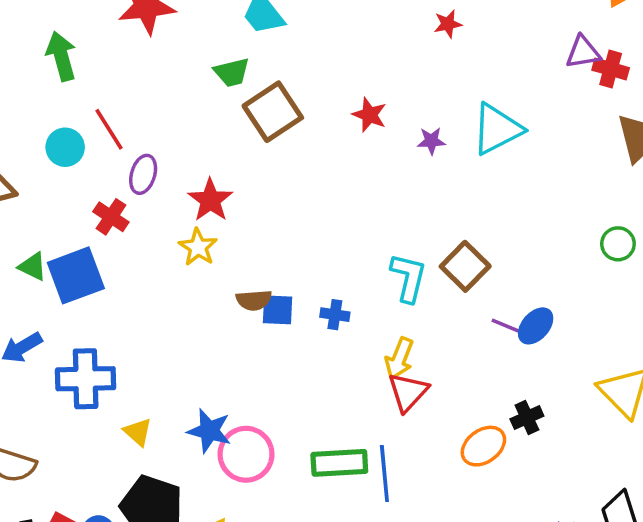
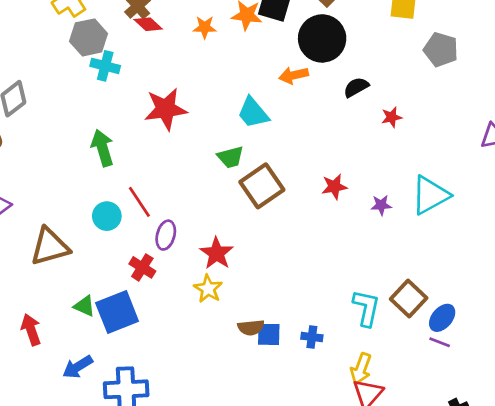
red star: (369, 115) -> (334, 187), turned -30
blue ellipse: (536, 326) -> (442, 318), moved

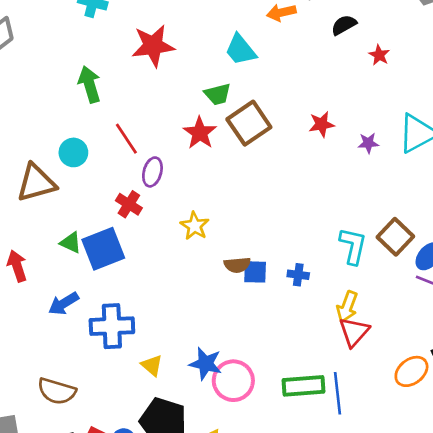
red star: (392, 117) -> (379, 55), turned -30
cyan circle: (107, 216) -> (73, 152), moved
red star: (217, 253) -> (200, 133), moved

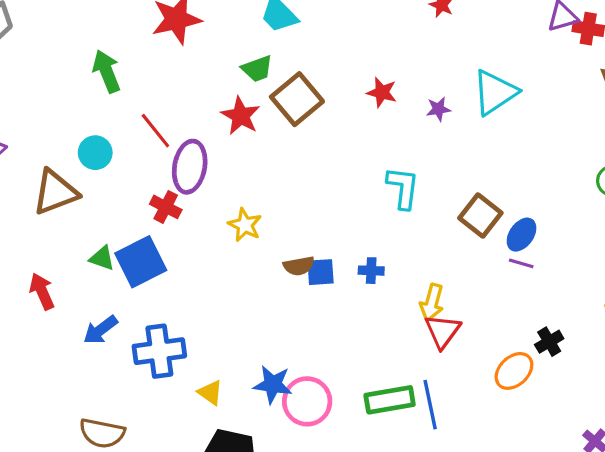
red star: (322, 124) -> (382, 92), turned 30
purple ellipse: (152, 172) -> (190, 167), size x1.5
cyan L-shape: (353, 246) -> (403, 188), moved

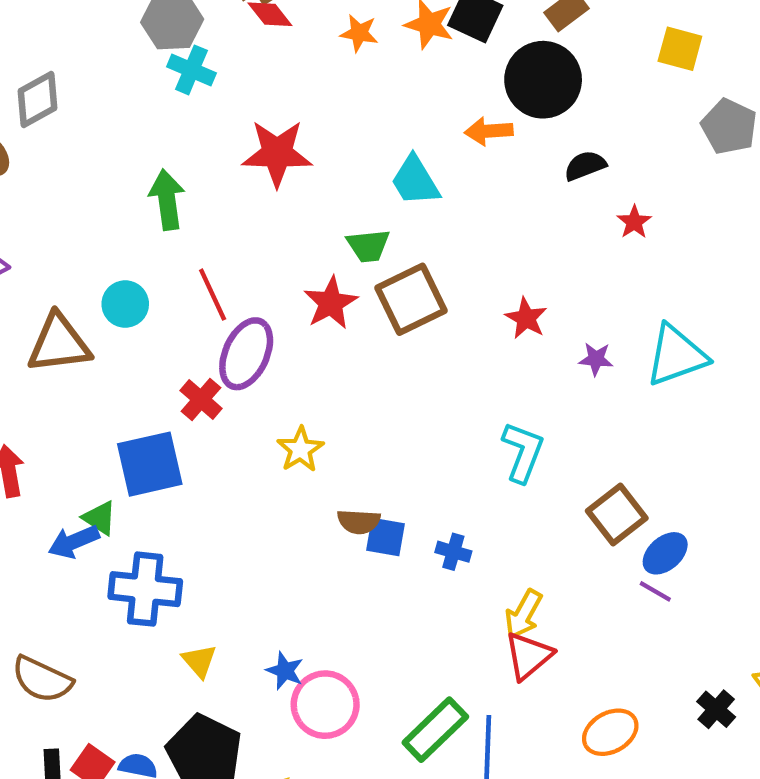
green triangle: (102, 258) -> (100, 518), moved
black cross: (549, 342) -> (716, 709), moved, turned -32
blue star: (273, 384) -> (285, 671), size x0.7
green rectangle: (390, 400) -> (435, 730), turned -48

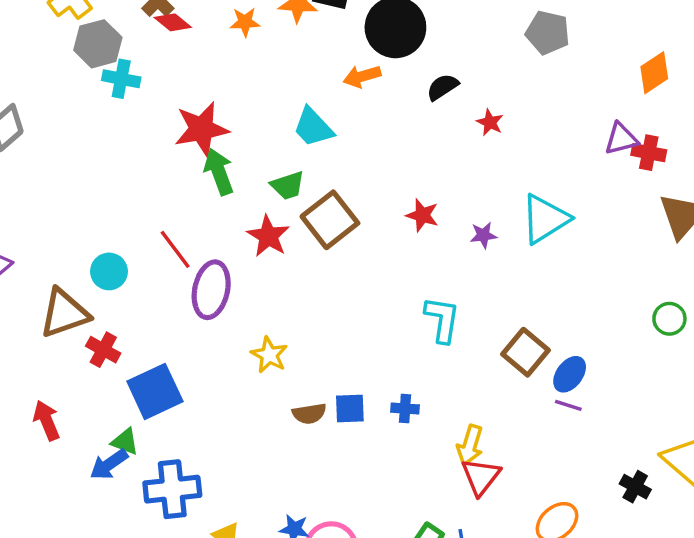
green arrow: (167, 200) -> (219, 172), moved
red cross: (201, 399) -> (103, 350), moved
brown semicircle: (359, 522) -> (309, 414), moved

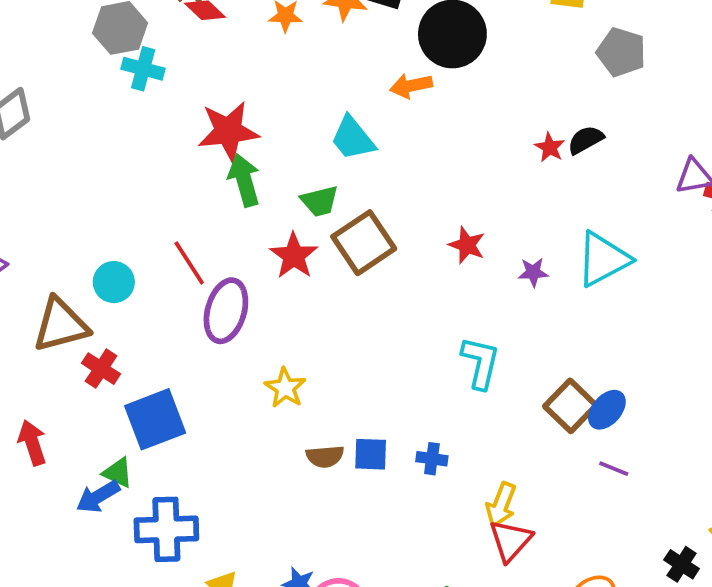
black semicircle: (443, 87) -> (586, 140), moved
blue ellipse: (570, 374) -> (607, 410), moved

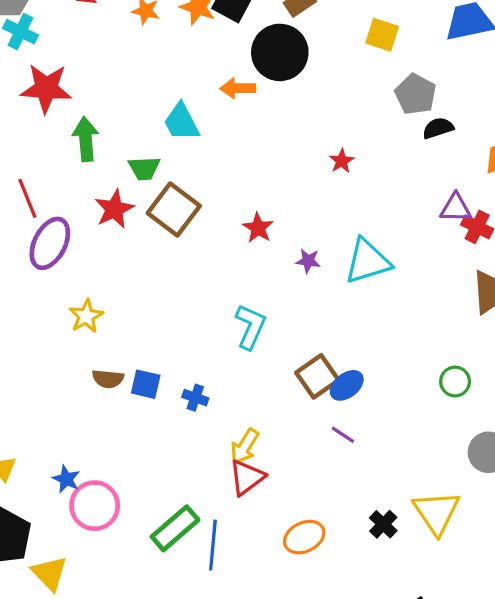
red star: (228, 131) -> (46, 88), moved
black semicircle: (586, 140) -> (438, 128), moved
brown square: (364, 243) -> (174, 210), turned -30

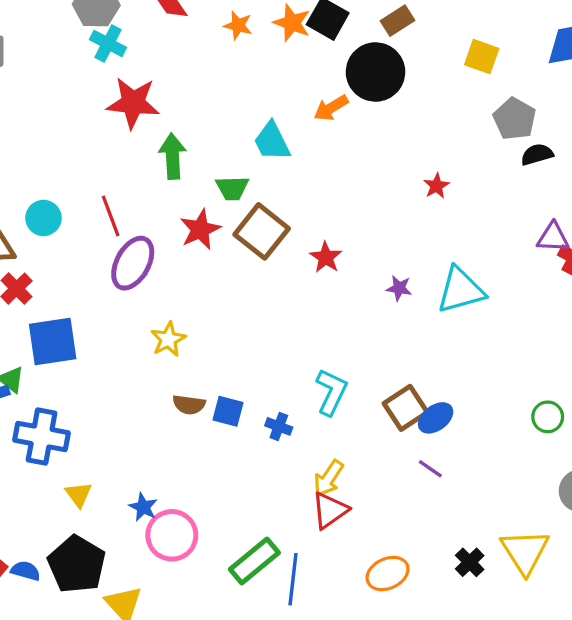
orange arrow: (238, 88) -> (331, 108), turned -32
red star: (258, 228) -> (326, 257), moved
cyan L-shape: (250, 327) -> (331, 392), moved

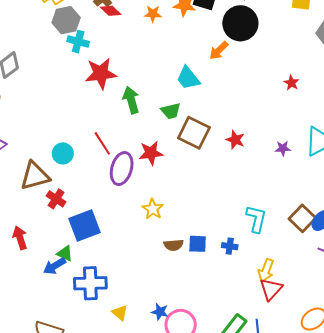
red star: (200, 229) -> (151, 153), moved, turned 30

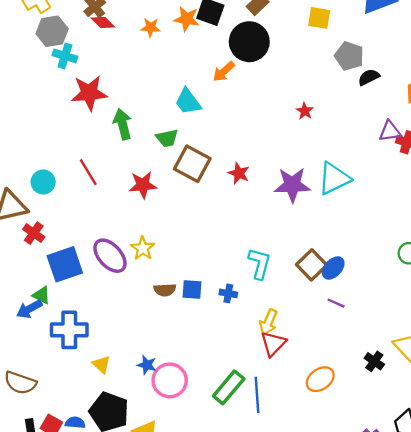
purple star: (283, 148) -> (292, 185), size x2.0
purple ellipse: (122, 169) -> (110, 256), moved, turned -60

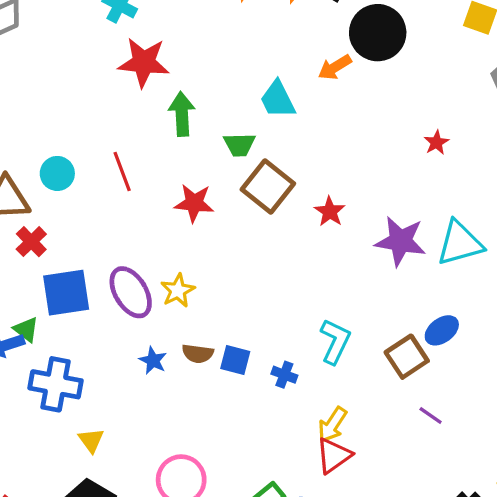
blue ellipse: (333, 268) -> (442, 330), moved
blue star: (147, 365) -> (153, 361), moved

